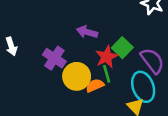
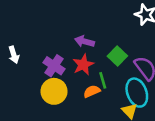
red star: (107, 57) -> (83, 65), moved
yellow circle: (77, 76) -> (54, 91), moved

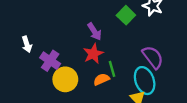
purple arrow: (84, 41) -> (94, 32), turned -138
green square: (117, 56) -> (126, 15), moved
purple cross: (54, 66) -> (50, 61), moved

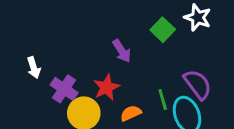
red star: (93, 54) -> (107, 87), moved
green line: (112, 69) -> (163, 100), moved

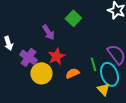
green square: (163, 30) -> (73, 18), moved
purple arrow: (122, 51) -> (48, 32), moved

